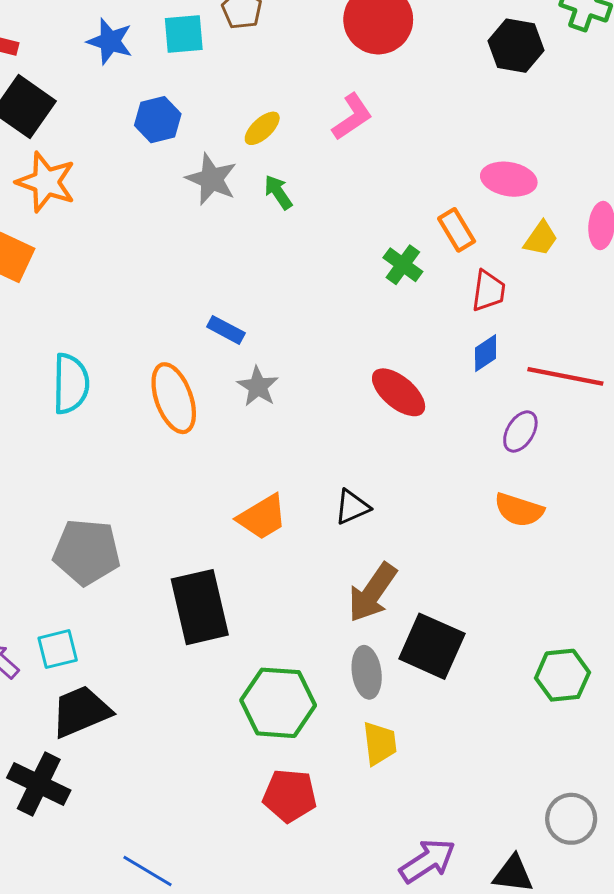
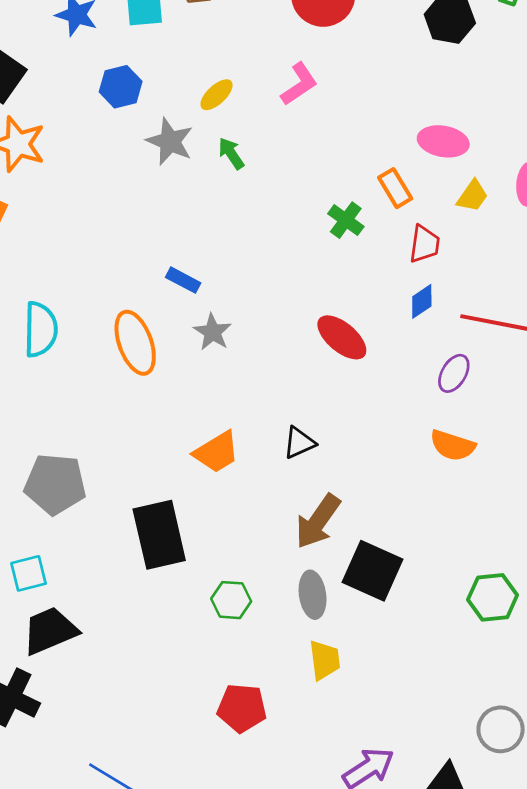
green hexagon: (278, 703) -> (231, 600), moved, size x0.6

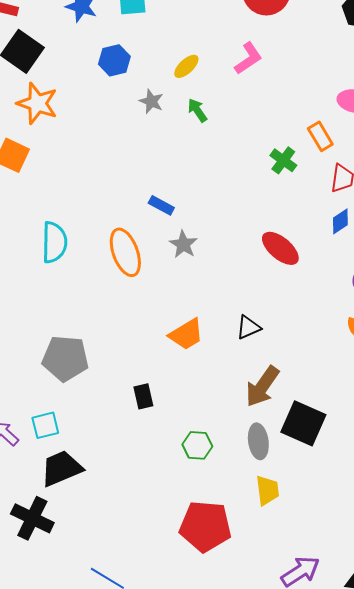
gray star: (170, 141) -> (151, 101), size x0.7
black rectangle: (159, 535) -> (143, 396), size x0.5
red pentagon: (242, 708) -> (205, 526), size x1.4

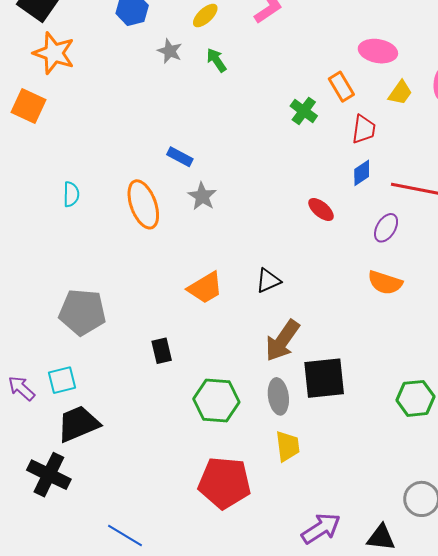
cyan semicircle: (54, 242) -> (71, 194), size x0.6
red ellipse: (280, 248) -> (321, 210), moved, size x0.7
black square: (303, 423) -> (324, 378), turned -30
green hexagon: (197, 445) -> (216, 400), size x1.5

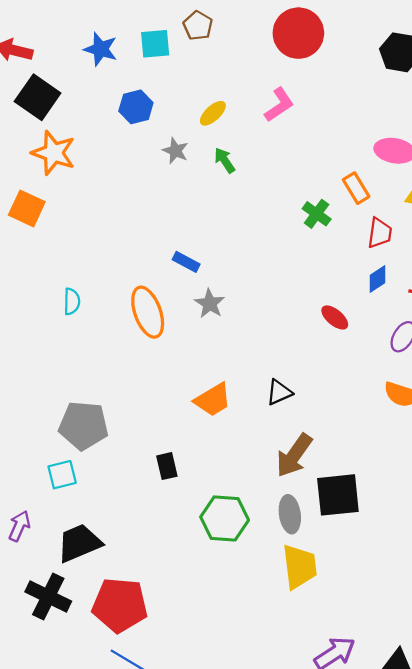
cyan square: (62, 380) -> (62, 475), moved
purple arrow: (21, 388) -> (19, 526), moved, turned 72
yellow trapezoid: (288, 446) -> (299, 567), size x1.4
red pentagon: (225, 483) -> (120, 605), moved

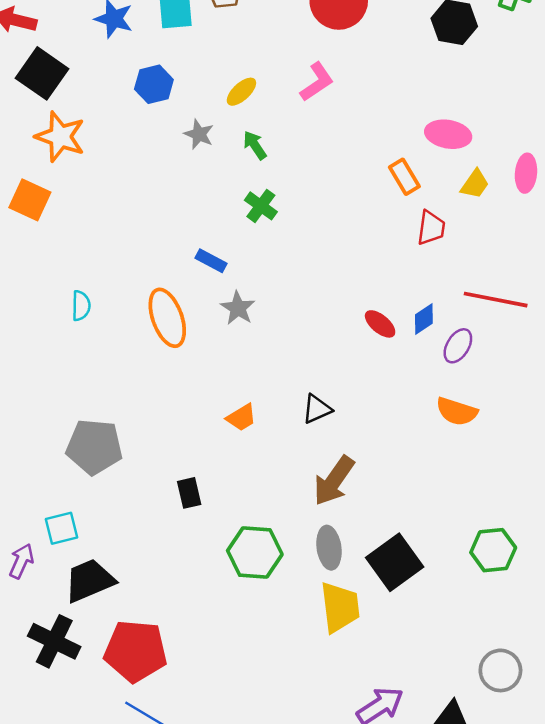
green cross: (317, 214) -> (261, 206), moved
blue diamond: (377, 279) -> (424, 319), moved
orange trapezoid: (213, 400) -> (241, 418), size x0.7
cyan square: (62, 475) -> (61, 528), moved
black square: (338, 495) -> (395, 562), moved, turned -30

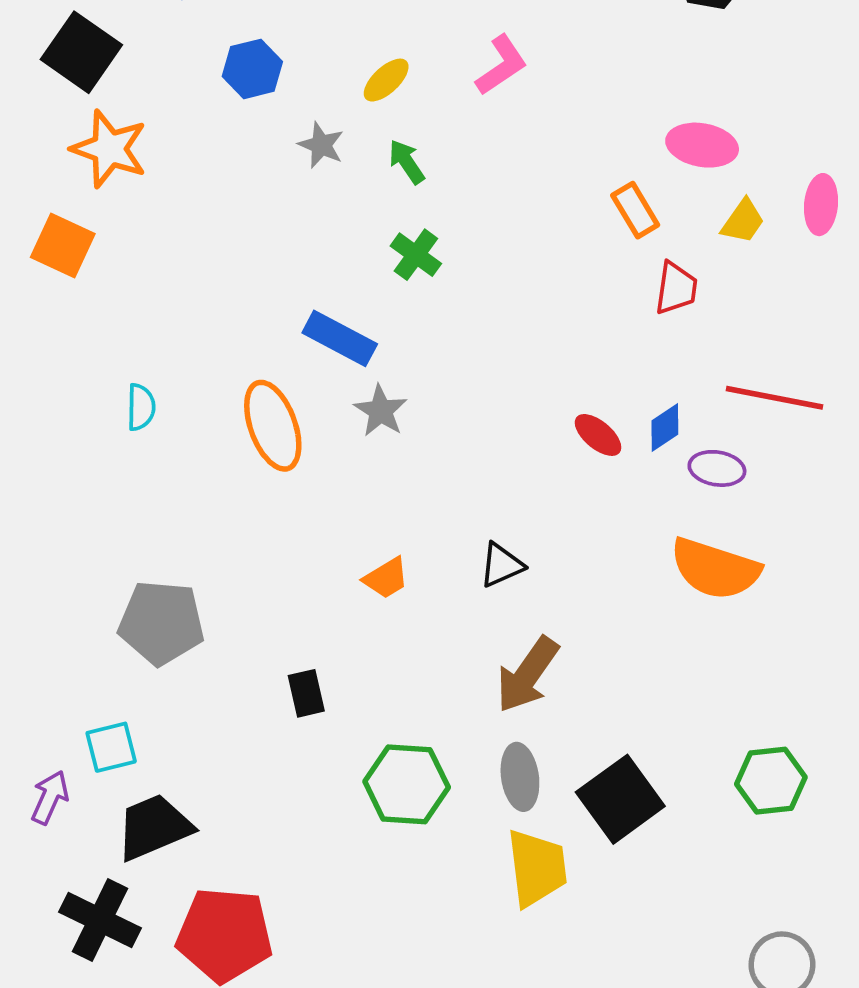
blue rectangle: (211, 261) -> (340, 338), size x1.5
purple ellipse: (458, 346) -> (717, 468), turned 68
orange semicircle: (457, 411) -> (715, 569), size x1.4

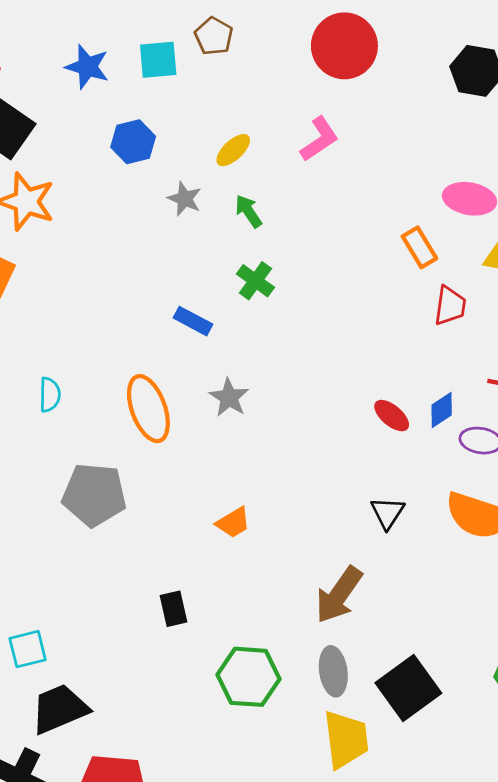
blue rectangle: (340, 338) -> (193, 321), moved, size x0.7
black triangle: (501, 565) -> (387, 513), moved, turned -33
gray pentagon: (161, 623) -> (94, 495), moved

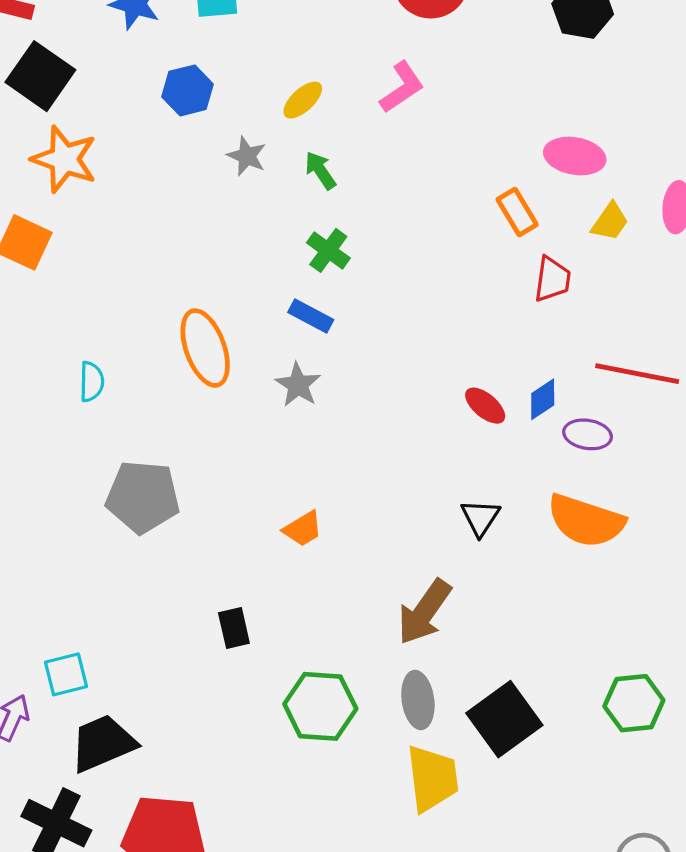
blue rectangle: (193, 321) -> (311, 316), moved
orange ellipse: (148, 409) -> (205, 348), moved

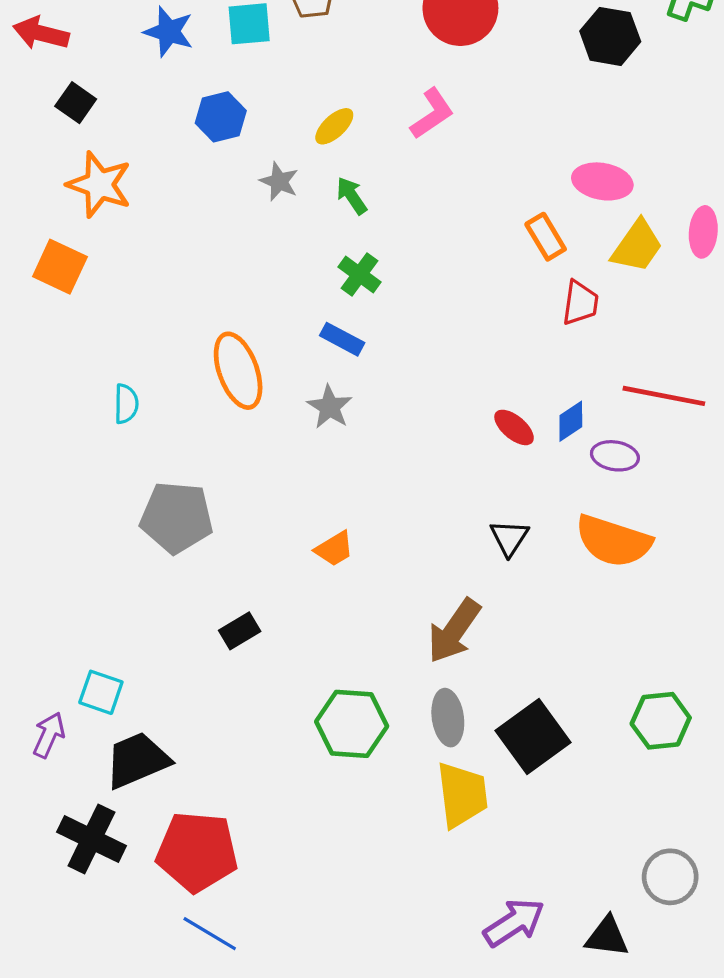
black square: (40, 76) -> (76, 103), size x0.6
yellow trapezoid: (610, 222) -> (637, 246), size x1.4
black rectangle: (234, 628) -> (240, 631), moved, turned 72
cyan square: (66, 674) -> (101, 692), turned 33

